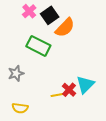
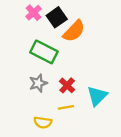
gray star: (16, 73) -> (38, 83), moved
red cross: (69, 90) -> (67, 85), moved
yellow semicircle: (20, 108) -> (43, 122), moved

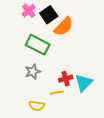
red cross: (67, 85) -> (66, 79), moved, turned 32

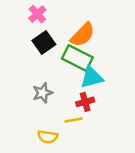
black square: (49, 15) -> (44, 43), moved
green rectangle: (38, 45) -> (77, 58), moved
cyan triangle: (84, 83) -> (92, 77), moved, turned 30

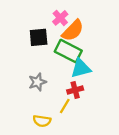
pink cross: (37, 14) -> (60, 18), moved
black square: (44, 43) -> (39, 37), turned 30
yellow line: (74, 120) -> (65, 106), turned -49

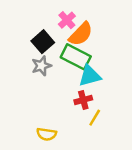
black square: (39, 37) -> (43, 42), turned -36
gray star: (37, 82) -> (41, 66), moved
yellow line: (65, 106) -> (95, 118), moved

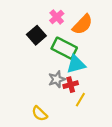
orange semicircle: (81, 34) -> (82, 25), moved
gray star: (41, 66) -> (57, 79), moved
yellow semicircle: (47, 134) -> (40, 114), turned 35

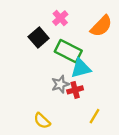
orange semicircle: (82, 25) -> (101, 26), moved
yellow line: (80, 100) -> (94, 116), moved

